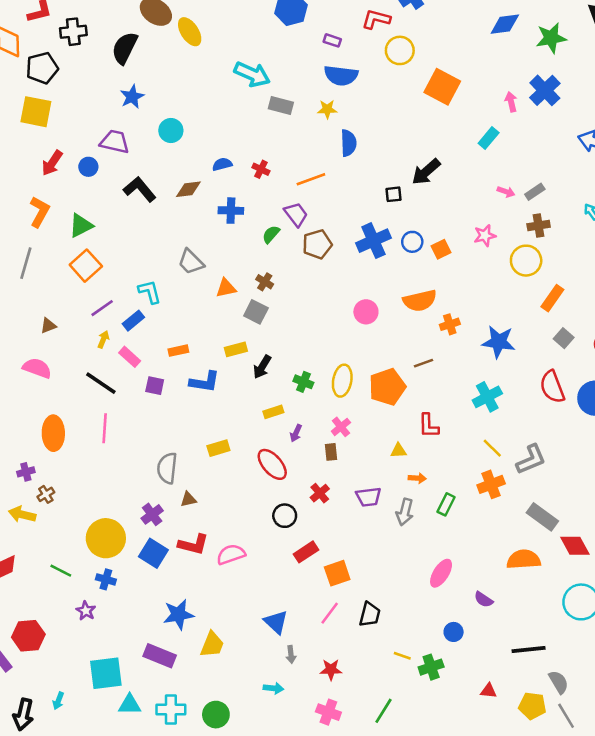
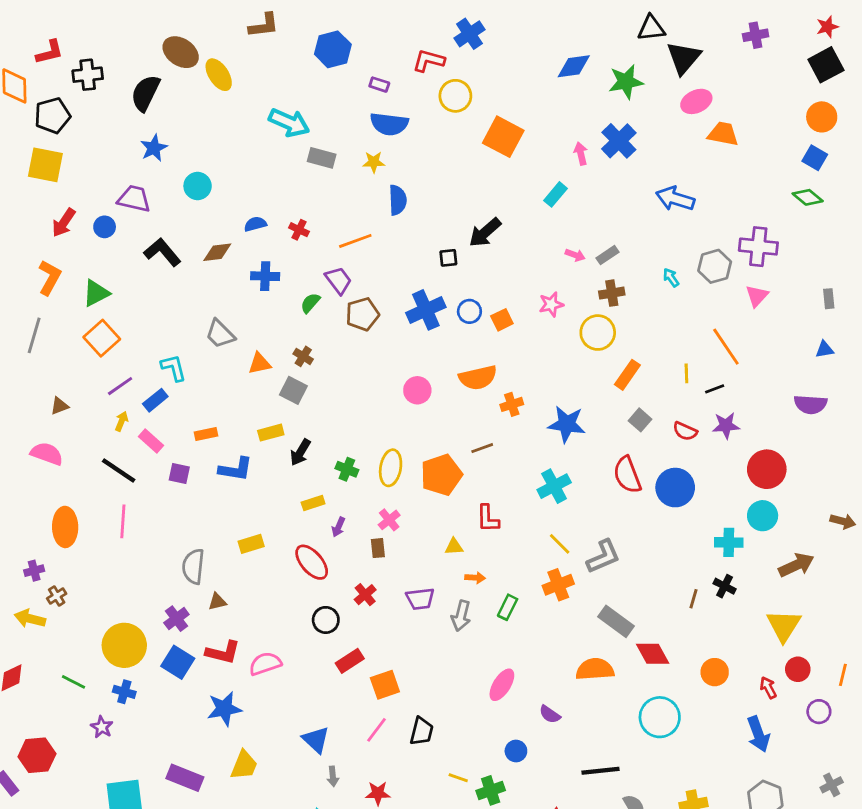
blue star: (178, 614) -> (224, 709), moved

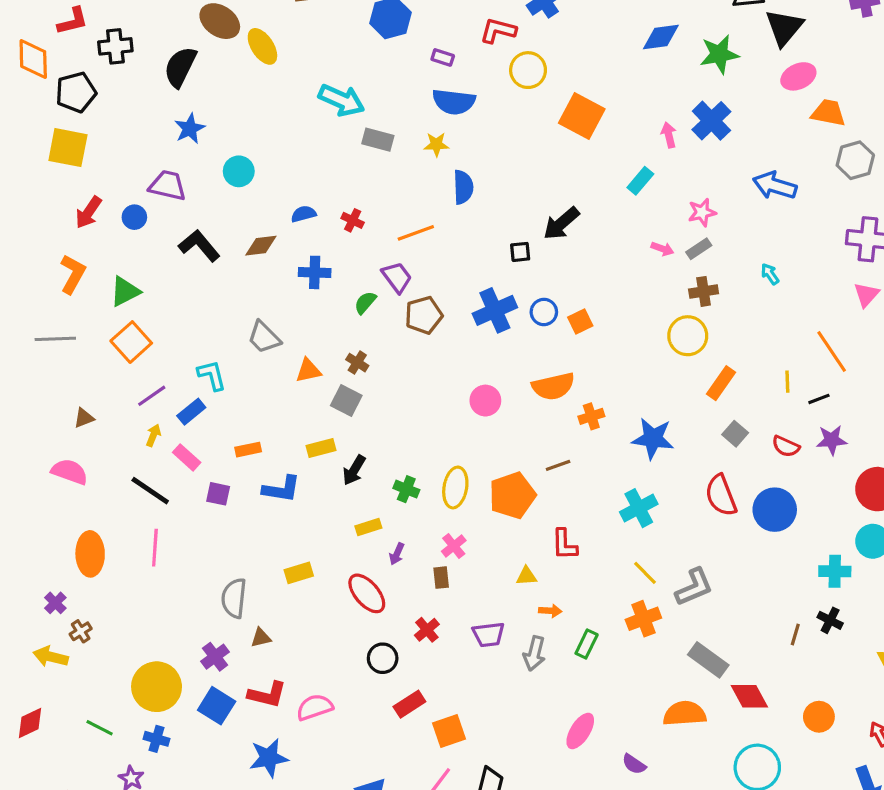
gray hexagon: (715, 266) -> (855, 160), moved
pink star: (551, 304) -> (702, 212), moved
gray line: (34, 335) -> (55, 339), turned 72
purple cross: (34, 571) -> (55, 603), turned -30

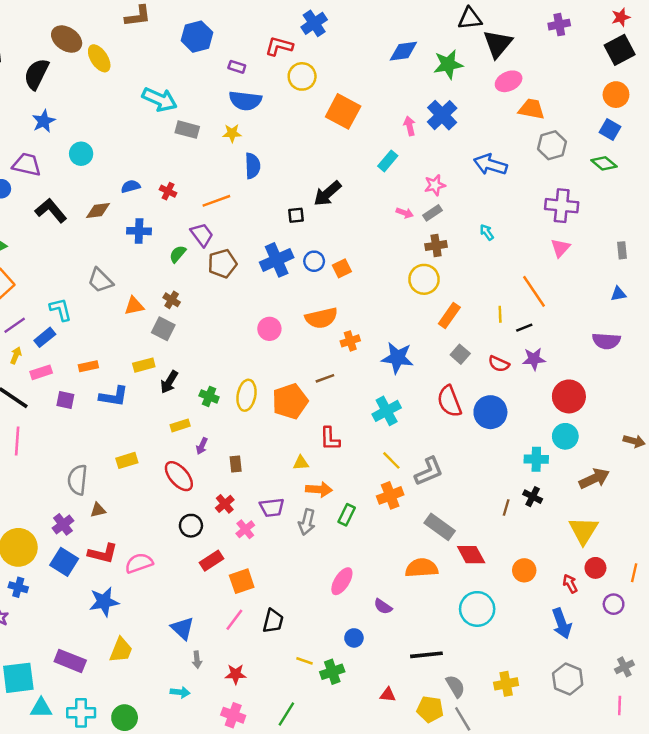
pink rectangle: (187, 457) -> (41, 372), turned -60
pink cross: (454, 546) -> (245, 529), moved
orange arrow: (550, 611) -> (319, 489), size x1.5

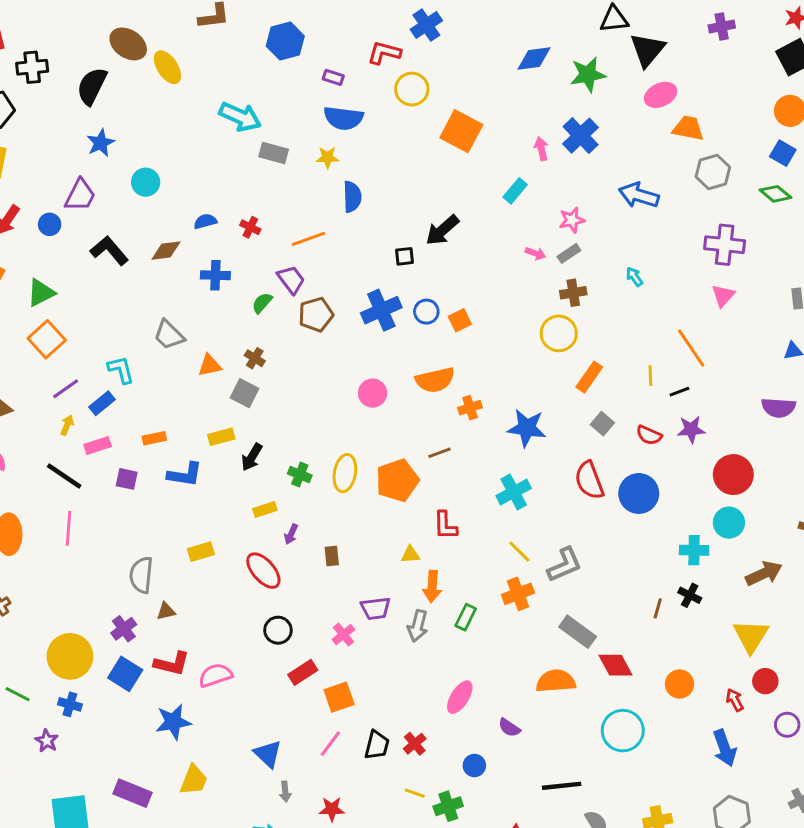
purple trapezoid: (27, 165) -> (80, 195), turned 104
orange arrow: (319, 489) -> (432, 587), turned 90
red cross: (225, 504) -> (415, 744), moved

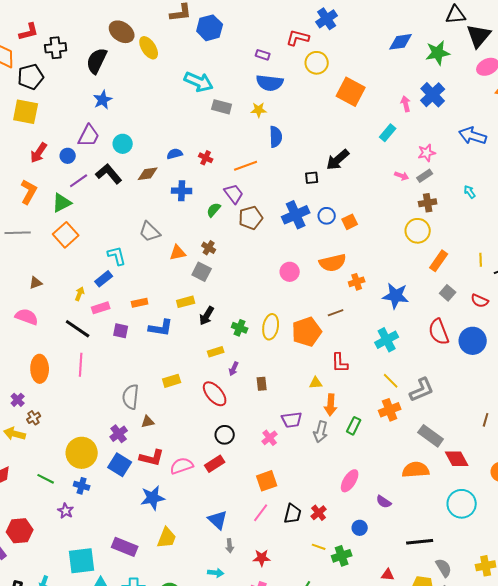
blue hexagon: (285, 41) -> (210, 28), moved
cyan circle: (146, 182) -> (123, 144), moved
purple line: (66, 389) -> (79, 181), moved
red rectangle: (303, 672) -> (215, 464), moved

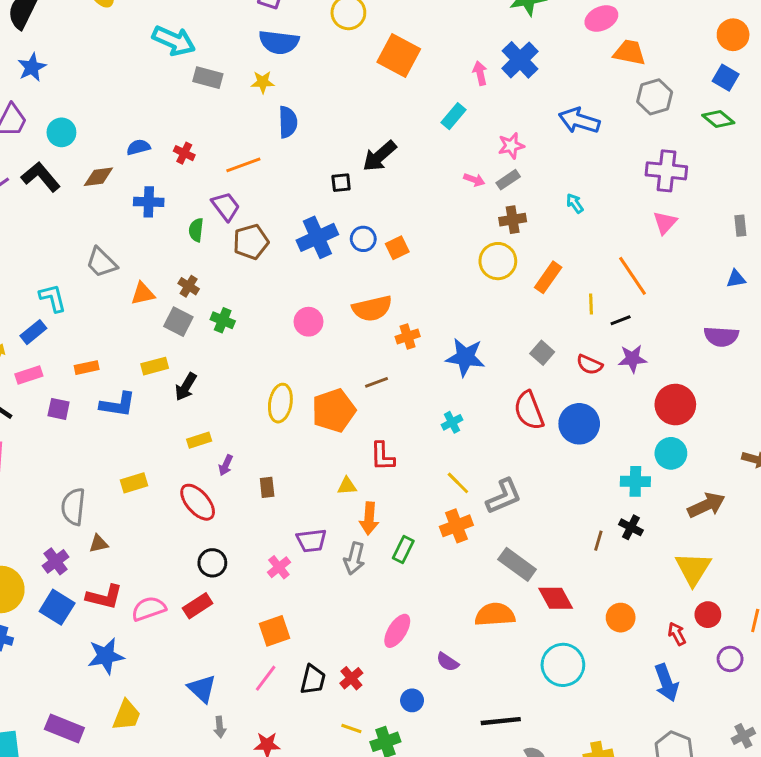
green semicircle: (214, 210) -> (196, 230), turned -35
orange rectangle: (439, 261) -> (548, 277), moved
green cross: (240, 328) -> (223, 320), moved
cyan cross: (387, 340) -> (452, 422), size x0.6

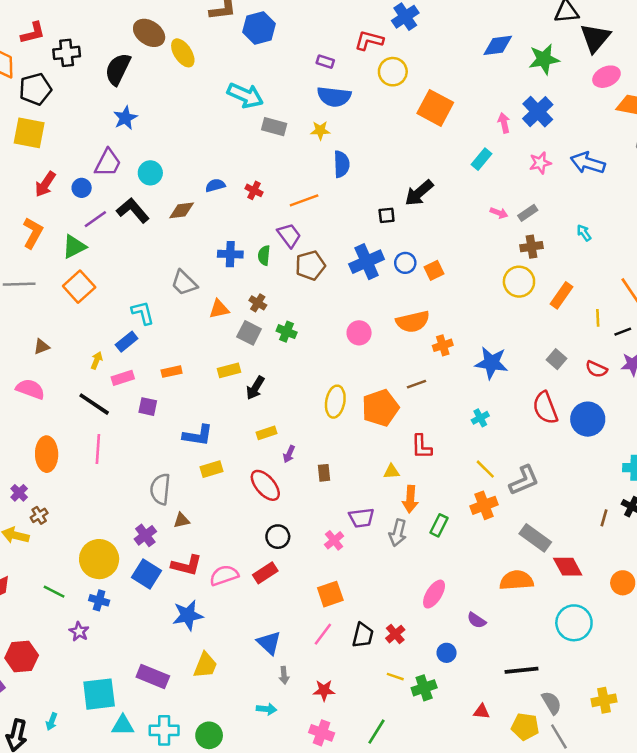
pink star: (511, 146) -> (540, 163), moved
blue cross: (149, 202) -> (230, 254), moved
blue L-shape: (118, 405) -> (198, 435), moved

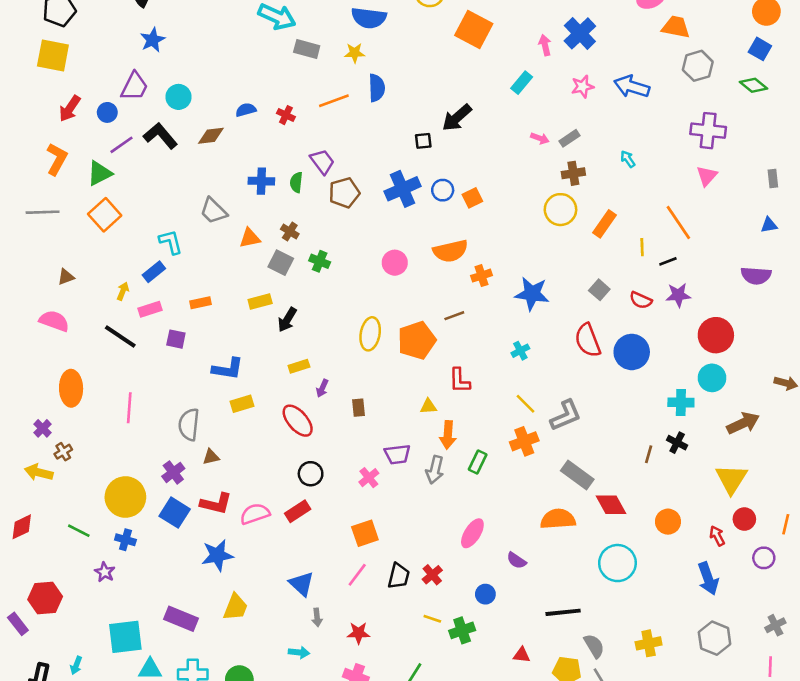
orange line: (304, 200) -> (334, 101), moved
pink line: (98, 449) -> (129, 408), moved

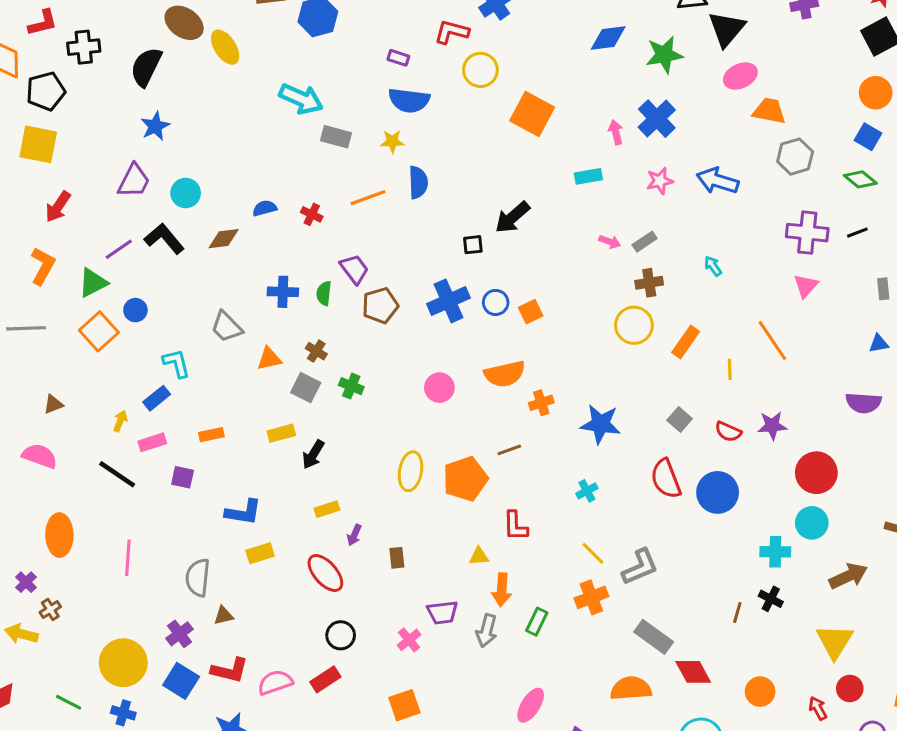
cyan rectangle: (522, 83) -> (588, 176), turned 40
blue circle: (107, 112) -> (135, 310), moved
black line: (668, 261) -> (857, 233), moved

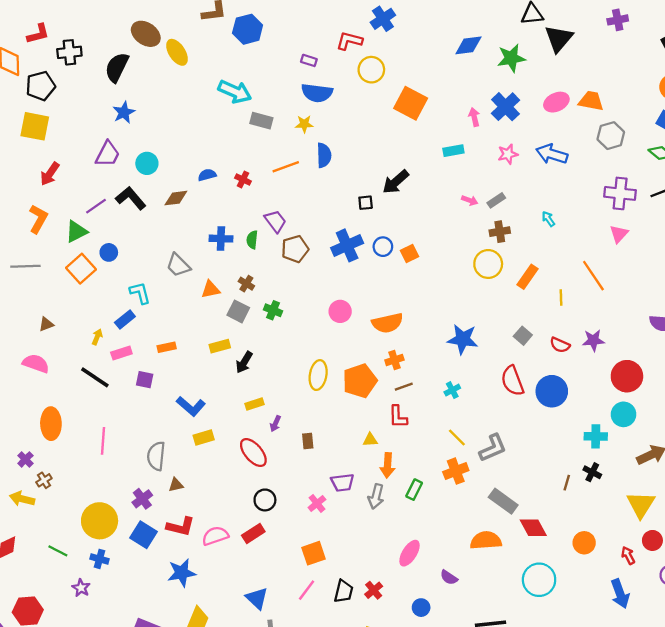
pink ellipse: (740, 76) -> (556, 102), moved
orange semicircle: (505, 374) -> (388, 323), moved
orange cross: (541, 403) -> (394, 360), moved
brown line: (509, 450) -> (404, 387), moved
blue L-shape: (243, 512) -> (191, 406), turned 32

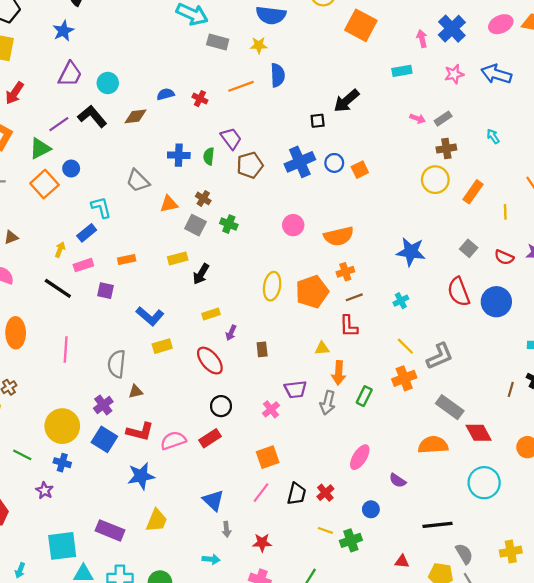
blue star: (124, 112) -> (63, 31), moved

